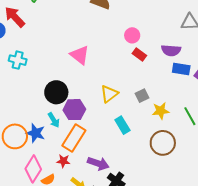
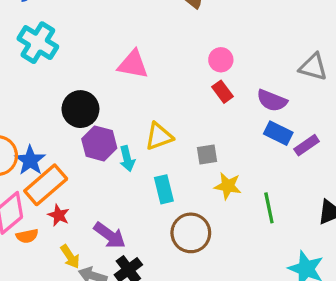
pink triangle: (80, 55) -> (133, 64), turned -45
cyan cross: (18, 60) -> (38, 43), size x1.4
cyan arrow: (54, 120) -> (127, 159), moved
orange rectangle: (74, 138) -> (46, 185), moved
brown circle: (163, 143) -> (191, 233), moved

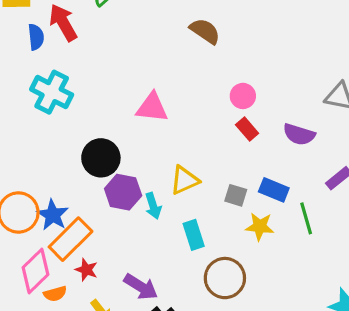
blue rectangle: (278, 133) -> (274, 190), moved
gray square: (207, 154) -> (236, 195), turned 30
green line: (269, 208) -> (306, 218), moved

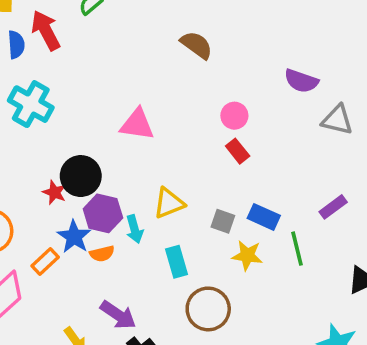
purple semicircle: (299, 134) -> (301, 81), moved
blue star: (53, 215) -> (74, 237), moved
orange rectangle: (71, 239) -> (45, 261), size x0.6
red star: (86, 270) -> (54, 192), moved
orange semicircle: (55, 294) -> (102, 254), moved

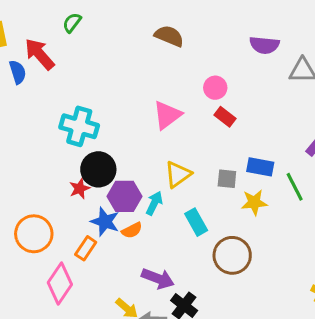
cyan cross: (31, 104) -> (79, 126), moved
pink triangle: (137, 124) -> (167, 115), moved, turned -32
red star: (54, 192) -> (80, 188), turned -30
cyan arrow: (135, 229) -> (154, 203), turned -125

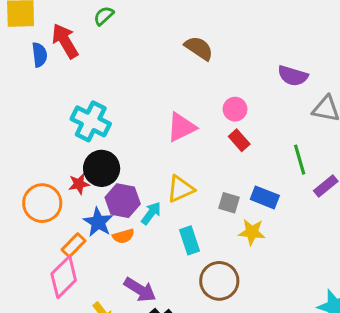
green line: (295, 187) -> (300, 160), moved
orange circle: (34, 234) -> (42, 203), moved
pink diamond: (60, 283) -> (64, 277), moved

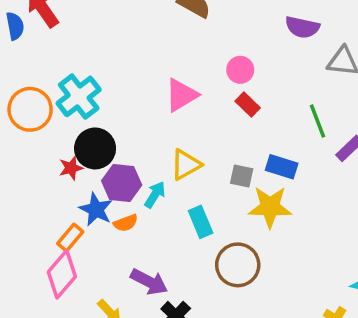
cyan cross: (91, 121) -> (79, 96), turned 30
orange circle: (42, 203) -> (30, 109), moved
yellow star: (252, 232) -> (270, 207), size x1.4

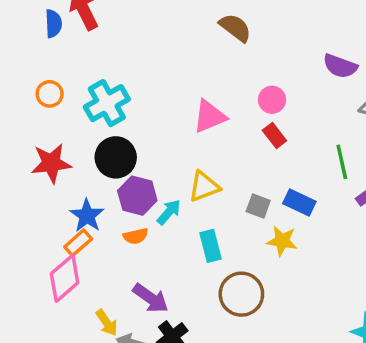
orange circle: (30, 109) -> (50, 94), moved, size x0.6
red star: (71, 168) -> (51, 163), moved, size x1.6
yellow star: (270, 207) -> (282, 241), size x0.7
blue star: (96, 209) -> (87, 216), moved

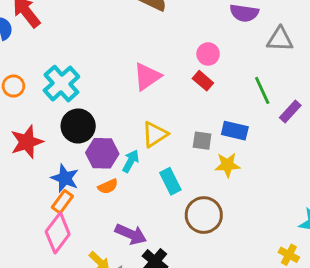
pink circle: (272, 100) -> (208, 54), moved

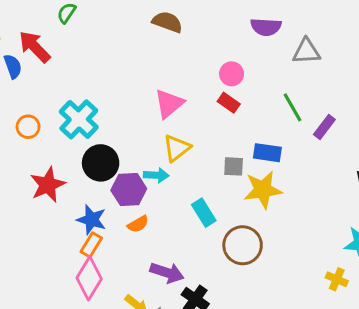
yellow triangle: (155, 134) -> (177, 148), moved
cyan arrow: (131, 161) -> (156, 175), moved, turned 70
yellow star: (227, 165) -> (263, 190), size x1.4

